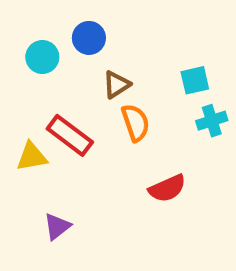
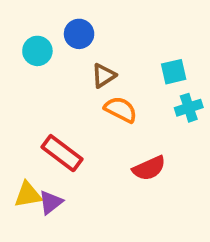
orange semicircle: (136, 123) -> (121, 110), turned -44
red rectangle: (70, 135) -> (62, 153), moved
yellow triangle: (32, 157) -> (28, 195), moved

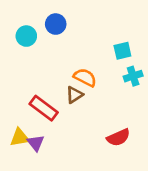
brown triangle: (104, 76) -> (74, 95), moved
red semicircle: (149, 168) -> (118, 137), moved
purple triangle: (51, 202) -> (36, 143), turned -30

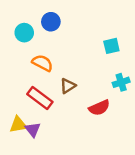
cyan cross: (133, 76) -> (121, 82), moved
orange semicircle: (85, 77) -> (42, 63), moved
red semicircle: (118, 137) -> (99, 108), moved

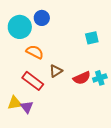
cyan circle: (24, 33) -> (20, 27), size x1.5
cyan cross: (121, 82) -> (100, 78), moved
red semicircle: (99, 108) -> (82, 78), moved

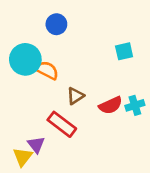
cyan circle: (20, 27) -> (25, 59), moved
red rectangle: (33, 81) -> (62, 124), moved
yellow triangle: (15, 103) -> (23, 157), moved, turned -42

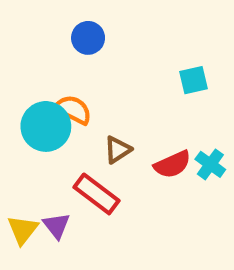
cyan circle: (25, 59) -> (46, 126), moved
cyan cross: (135, 105) -> (210, 164), turned -36
yellow triangle: (23, 157) -> (23, 230), moved

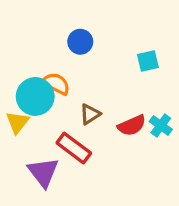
blue circle: (88, 38) -> (80, 42), moved
purple triangle: (56, 226) -> (43, 172), size x1.5
yellow triangle: (23, 230) -> (17, 122), moved

